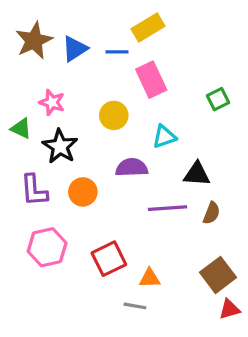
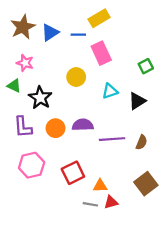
pink star: (52, 102) -> (25, 63), moved
purple semicircle: (132, 168) -> (83, 125), moved
black triangle: (197, 174) -> (137, 101), moved, turned -36
red triangle: (229, 309) -> (111, 202), moved

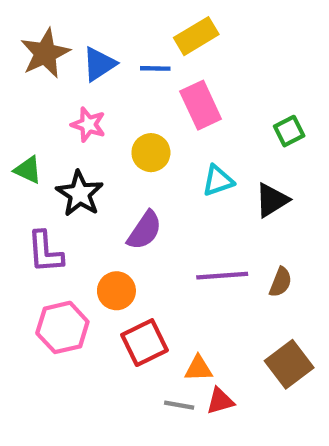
pink star: (25, 63) -> (88, 125), moved
purple semicircle: (83, 125) -> (144, 230), moved, turned 126
orange circle: (56, 128) -> (116, 291), moved

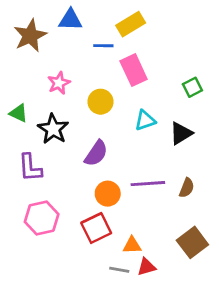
blue triangle: (99, 64) -> (70, 20), moved, turned 35
pink star: (88, 125) -> (59, 83), turned 30
orange circle: (116, 291) -> (108, 194), moved

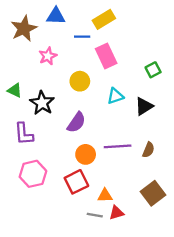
pink star: (59, 83) -> (48, 56), moved

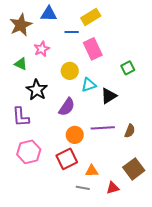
green square: (153, 70) -> (128, 68), moved
green triangle: (15, 90) -> (21, 64), moved
cyan triangle: (115, 96) -> (89, 85), moved
black triangle: (144, 106) -> (109, 96), moved
red triangle: (116, 213) -> (113, 188), moved

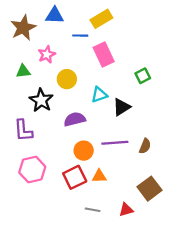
green triangle: (21, 64) -> (23, 71), turned -32
yellow circle: (70, 71) -> (67, 79), moved
purple semicircle: (67, 107) -> (75, 119), turned -138
orange triangle: (92, 171) -> (99, 176), moved

